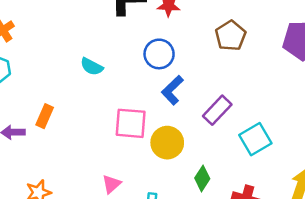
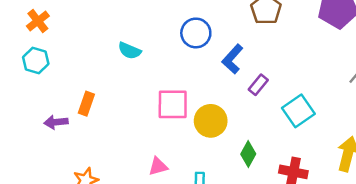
blue L-shape: (172, 90) -> (232, 59), moved
purple rectangle: (217, 110) -> (258, 85), size x0.7
pink triangle: (111, 184) -> (158, 166), turned 30

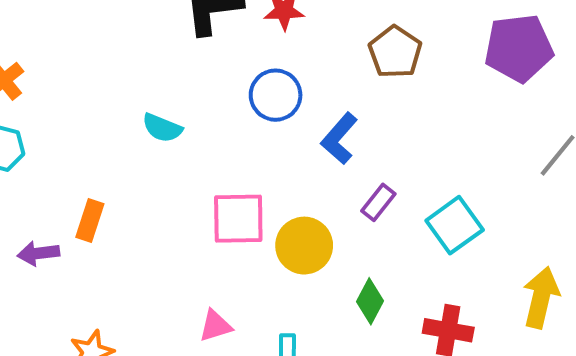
purple rectangle: (258, 85) -> (378, 202), moved

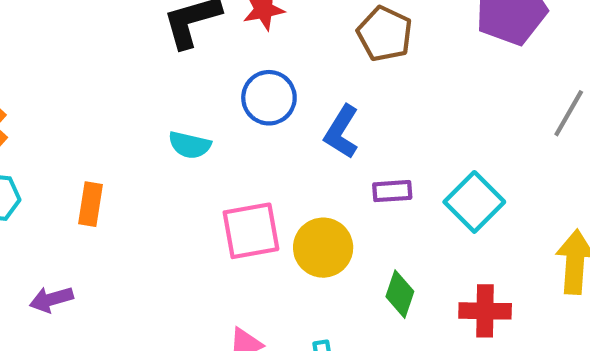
cyan semicircle: (162, 128) -> (190, 145), moved
purple rectangle: (378, 202) -> (392, 191), turned 57
orange rectangle: (90, 220) -> (90, 204), moved

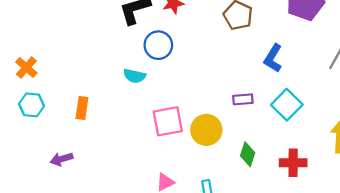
blue circle: (269, 98) -> (158, 45), moved
blue L-shape: (342, 132) -> (273, 58), moved

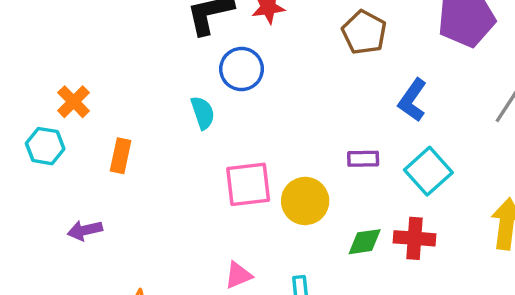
orange cross: (26, 67) -> (74, 102), moved
cyan semicircle: (135, 76) -> (203, 113), turned -125
green diamond: (248, 154) -> (365, 242), turned 60
red cross: (293, 163) -> (414, 238), moved

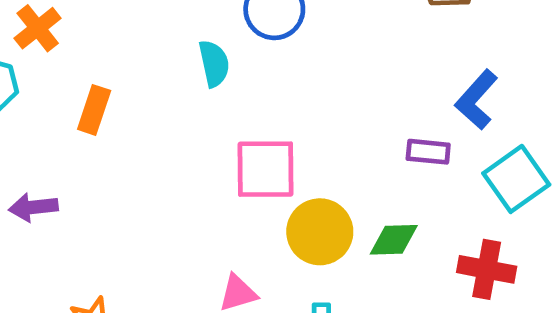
blue L-shape: (413, 100) -> (476, 100), moved
yellow circle: (305, 201) -> (320, 232), moved
green diamond: (365, 242) -> (394, 240), moved

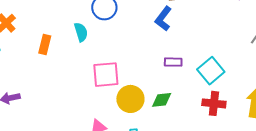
blue L-shape: (476, 100) -> (163, 19), moved
orange rectangle: (94, 110) -> (45, 45), moved
red cross: (487, 269) -> (214, 103), moved

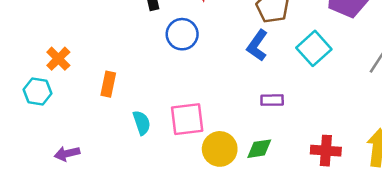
cyan semicircle: (81, 32) -> (142, 123), moved
cyan square: (211, 71) -> (314, 48), moved

